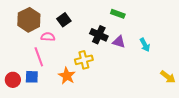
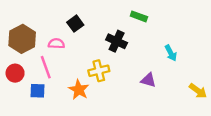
brown hexagon: (29, 20) -> (22, 39), moved
purple triangle: (119, 42) -> (148, 80), moved
red circle: (13, 80) -> (15, 73), moved

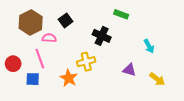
brown hexagon: (22, 39) -> (31, 23), moved
yellow arrow: (198, 91) -> (157, 79), moved

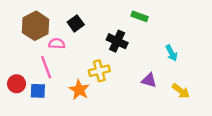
red circle: (13, 64) -> (17, 84), moved

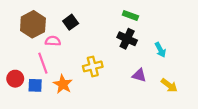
black cross: (117, 41) -> (127, 39), moved
orange star: (79, 90) -> (63, 84), moved

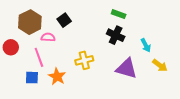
purple triangle: (139, 75) -> (127, 68), size x1.6
red circle: (15, 79) -> (11, 47), moved
yellow arrow: (169, 85) -> (160, 65), moved

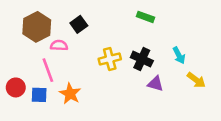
black cross: (116, 35) -> (142, 59), moved
red circle: (11, 47) -> (16, 87), moved
yellow cross: (84, 60) -> (110, 59), moved
purple triangle: (127, 68) -> (155, 84), size x0.6

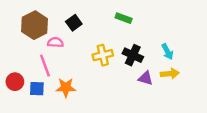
green rectangle: (146, 17) -> (124, 18), moved
yellow arrow: (196, 80) -> (170, 74), moved, turned -42
orange star: (70, 94) -> (66, 87), turned -30

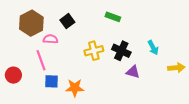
yellow arrow: (170, 74) -> (176, 68), moved
orange star: (66, 87) -> (75, 88), moved
blue square: (37, 89) -> (51, 81), moved

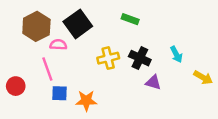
black square: (67, 21) -> (78, 24), size x1.6
yellow arrow: (176, 68) -> (203, 78), turned 35

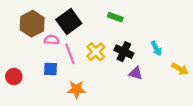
yellow cross: (108, 58) -> (96, 52), turned -30
pink line: (47, 69) -> (70, 54), moved
blue square: (60, 93) -> (50, 69), moved

